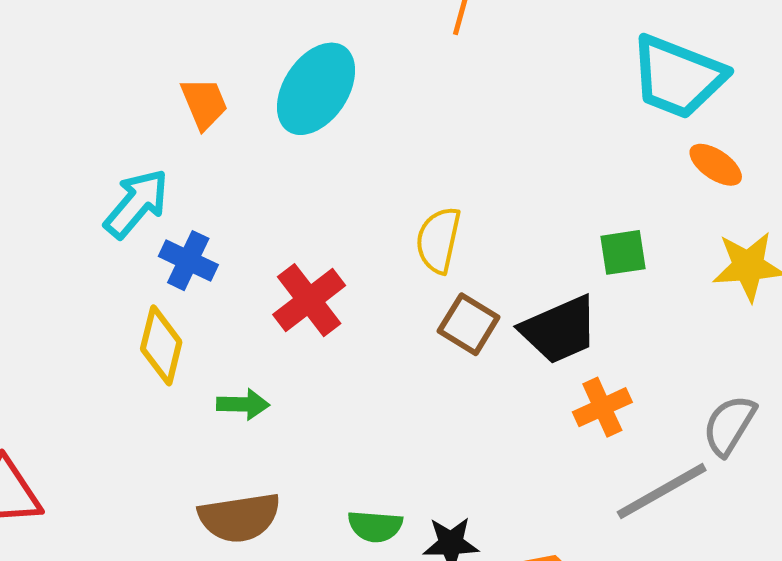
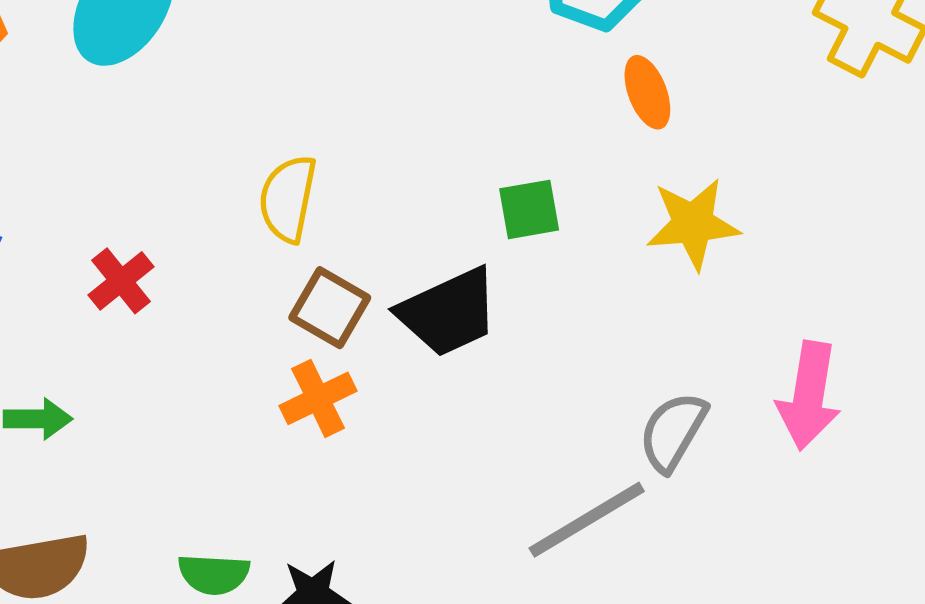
orange ellipse: (716, 165) -> (647, 92), turned 36
red cross: (309, 300) -> (121, 281), size x0.7
orange cross: (602, 407) -> (318, 398), moved

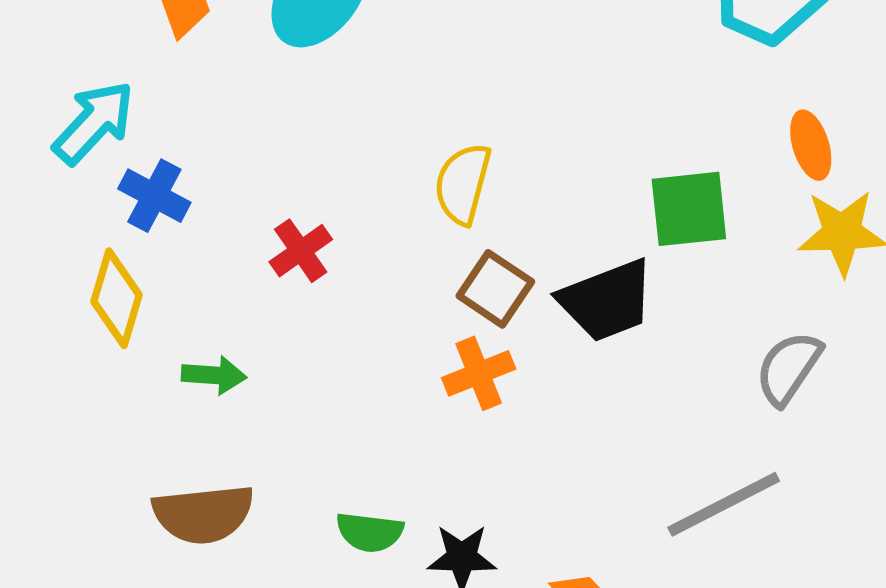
orange ellipse: (647, 92) -> (811, 145), moved
green square: (529, 209) -> (689, 209), size x1.4
gray semicircle: (673, 432) -> (789, 368), moved

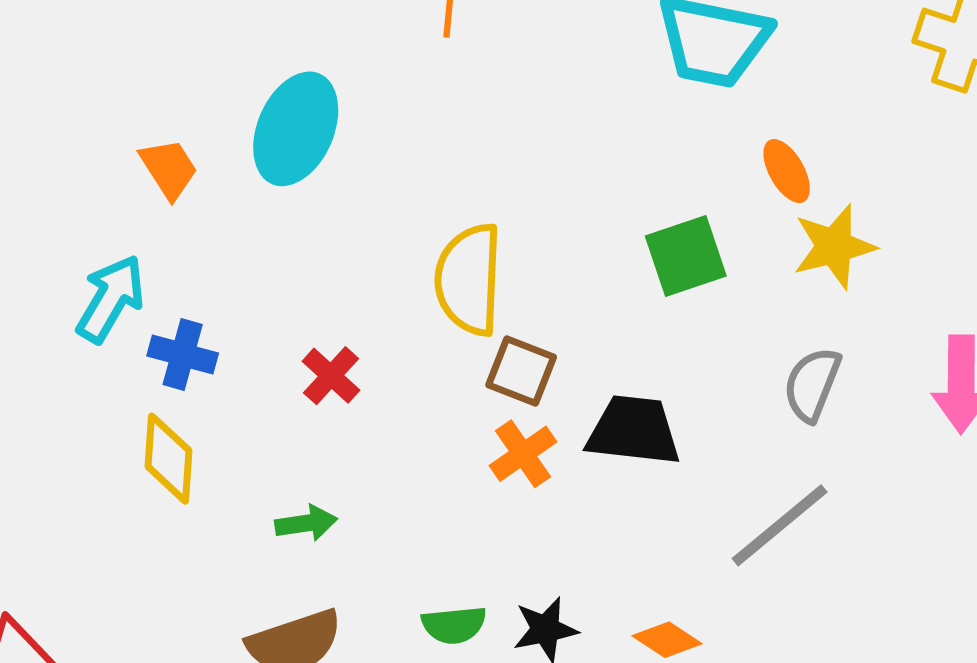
yellow semicircle: (463, 184) -> (469, 279), size x1.4
black trapezoid: (607, 301) -> (634, 431), moved, turned -140
green arrow: (214, 375) -> (306, 523), moved

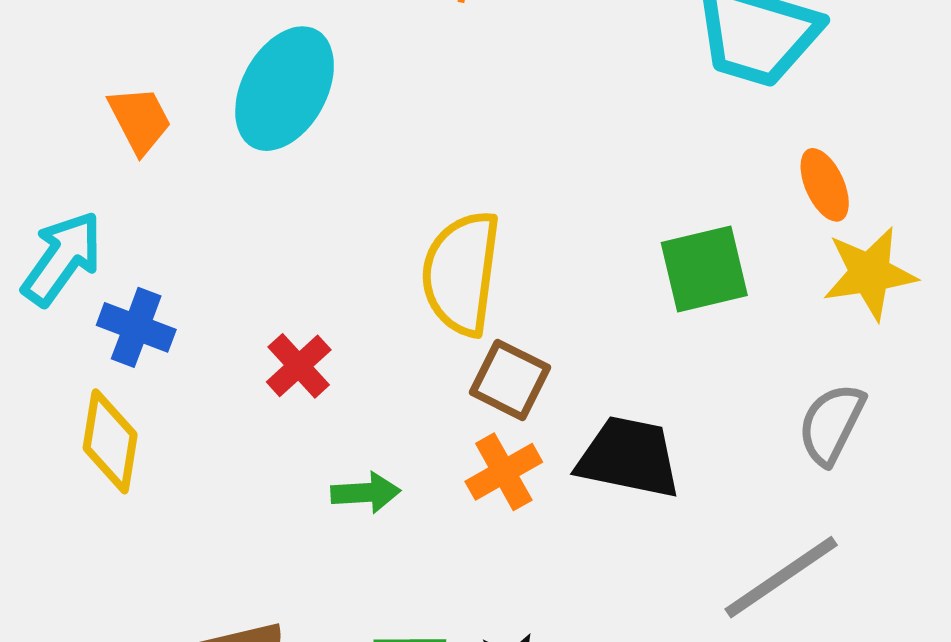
green arrow: (306, 523) -> (366, 493), moved

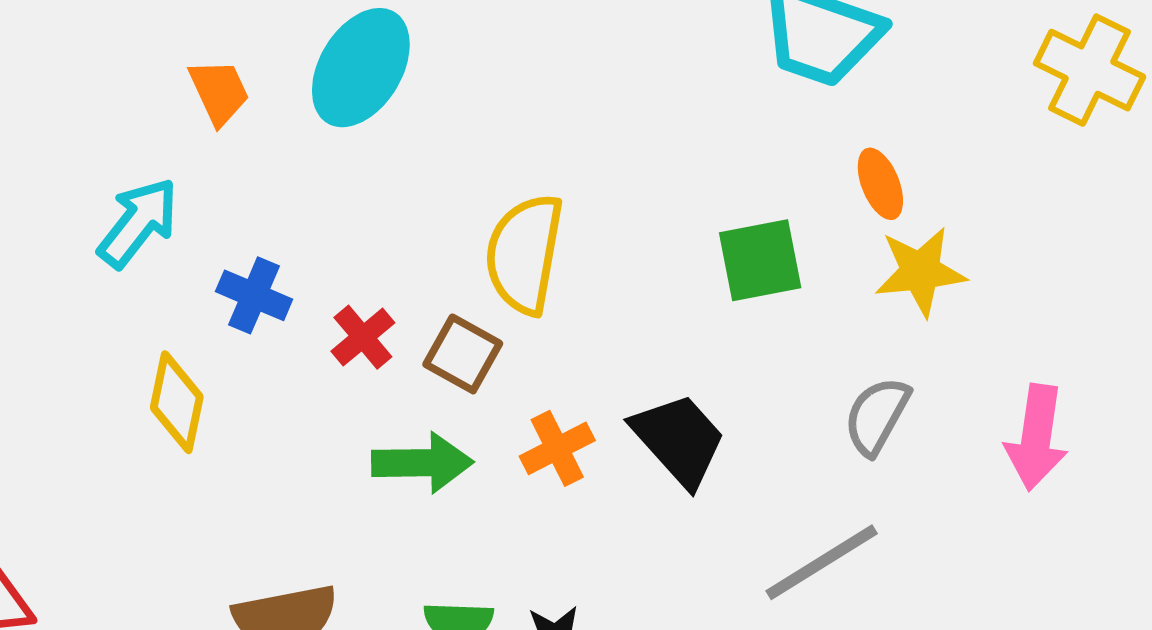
blue cross: (136, 327) -> (254, 295), moved
brown square: (510, 380) -> (463, 354), moved
black trapezoid: (629, 457) -> (679, 440), turned 34
green arrow: (366, 493) -> (422, 463), size x1.5

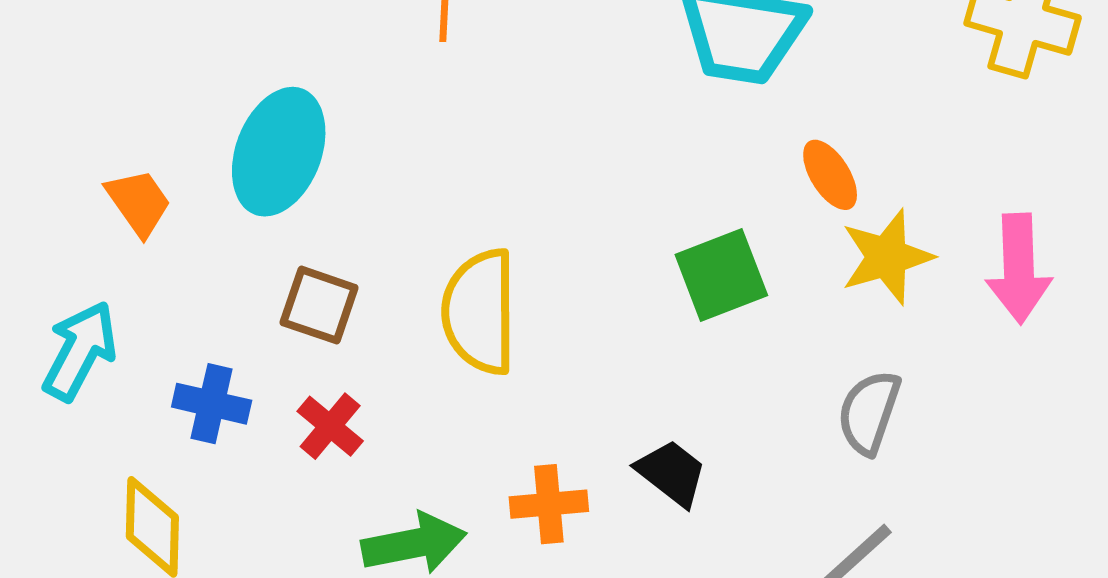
brown square: (463, 354) -> (319, 305), moved
pink arrow: (1036, 437) -> (1019, 269), moved
black trapezoid: (679, 440) -> (671, 473), size x0.7
orange cross: (557, 448) -> (549, 504), turned 32

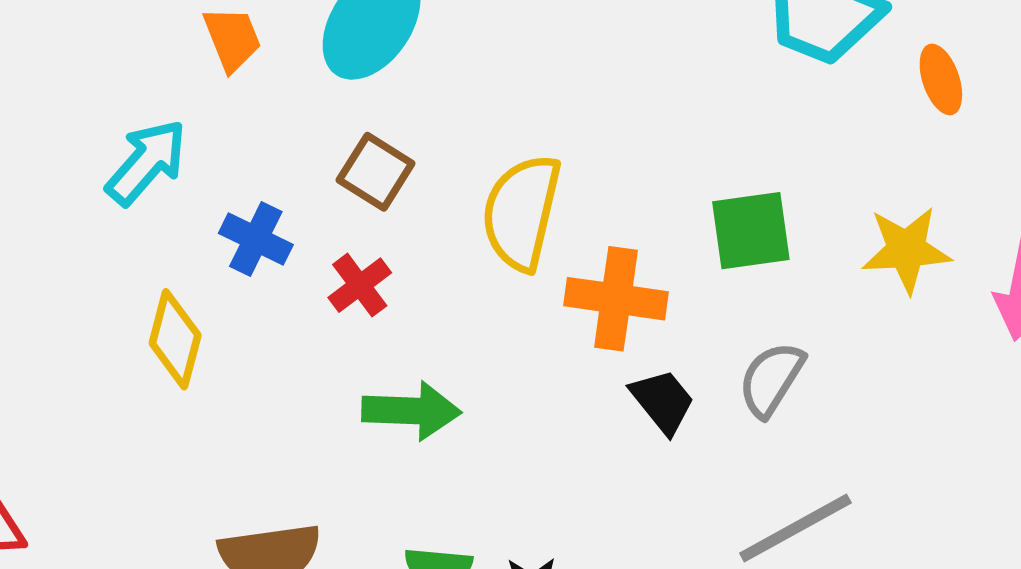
orange ellipse: (830, 175) -> (941, 79), moved
gray semicircle: (869, 412) -> (771, 379), moved
orange cross: (549, 504) -> (616, 299), moved, size x1.4

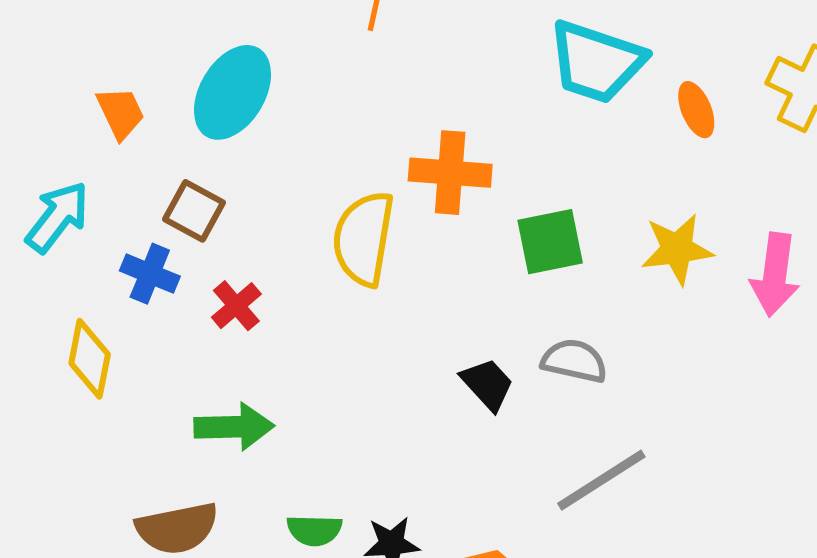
brown square: (376, 172) -> (194, 211), moved
orange cross: (616, 299) -> (450, 173), moved
gray semicircle: (771, 379) -> (574, 361), turned 74
green arrow: (411, 411) -> (234, 427), moved

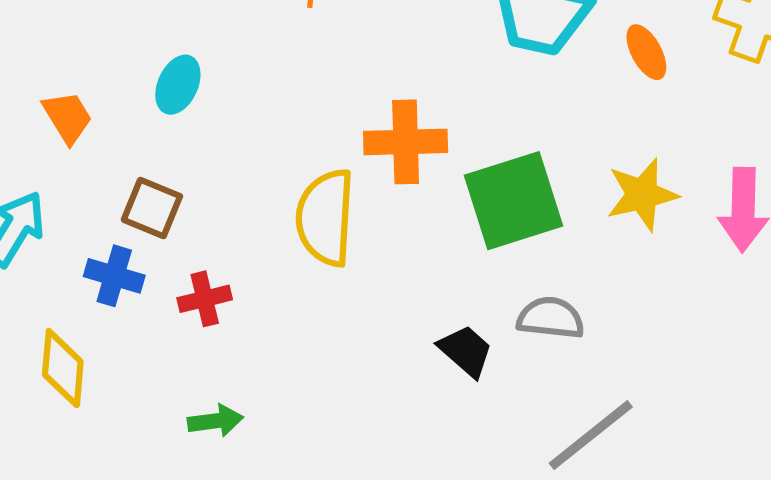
cyan ellipse: (233, 92) -> (178, 85), size x0.6
green square: (550, 242) -> (514, 201), size x1.4
red cross: (236, 306) -> (205, 299), turned 33
green arrow: (234, 427) -> (215, 421), size x0.7

